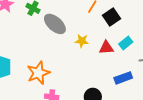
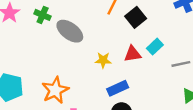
yellow star: (82, 41) -> (103, 60), moved
blue rectangle: (123, 78) -> (118, 88), moved

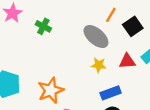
green cross: (43, 15) -> (43, 26), moved
gray ellipse: (70, 31) -> (96, 37), moved

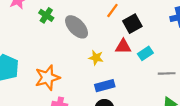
gray ellipse: (96, 37) -> (77, 27), moved
red triangle: (127, 61) -> (123, 47), moved

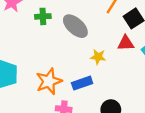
green cross: (46, 15) -> (43, 16), turned -32
blue rectangle: (105, 86) -> (82, 83), moved

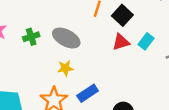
yellow star: (98, 57) -> (65, 68), moved

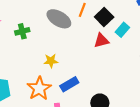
gray ellipse: (66, 38) -> (59, 19), moved
cyan rectangle: (146, 41) -> (122, 30), moved

